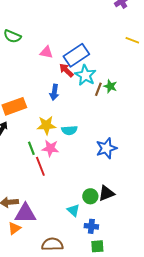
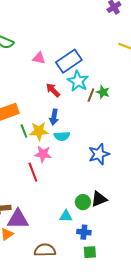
red arrow: (66, 70) -> (53, 90), moved
blue arrow: (54, 92) -> (54, 117), moved
green line: (31, 148) -> (24, 131), moved
cyan triangle: (73, 210) -> (66, 216), turned -40

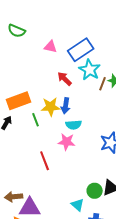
yellow star: (39, 131) -> (51, 107), moved
pink star: (43, 154) -> (67, 142), moved
cyan triangle: (66, 216) -> (78, 205), turned 40

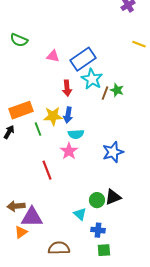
red arrow: (65, 79) -> (67, 88), turned -140
pink star: (67, 142) -> (69, 151), turned 30

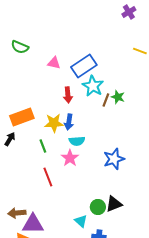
green line: (38, 129) -> (43, 146), moved

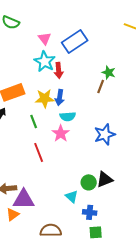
pink triangle: (54, 63) -> (45, 38), turned 40
cyan star: (93, 86) -> (45, 61), moved
brown line: (106, 100) -> (101, 86), moved

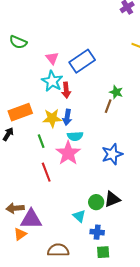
pink star: (61, 133) -> (68, 153), size x1.4

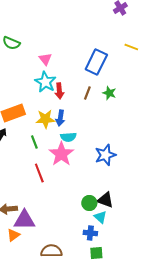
blue rectangle: (82, 61) -> (96, 62), moved, turned -30
brown line: (108, 106) -> (87, 93), moved
black triangle: (112, 199) -> (105, 200), turned 42
cyan triangle: (79, 216) -> (100, 217), moved

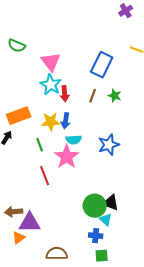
pink triangle: (45, 59) -> (51, 62), size x1.5
blue star: (105, 155) -> (109, 145), moved
green circle: (89, 203) -> (95, 206), size x1.5

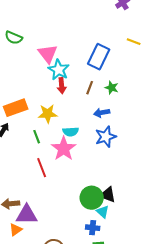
cyan star: (51, 85) -> (59, 70), moved
blue arrow: (66, 121) -> (102, 113), moved, turned 70

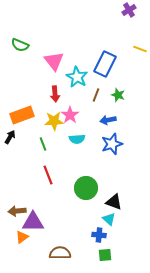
cyan star: (59, 70) -> (77, 77), moved
red arrow: (62, 86) -> (55, 94), moved
pink star: (64, 149) -> (70, 115), moved, size x0.7
green circle: (92, 198) -> (86, 188), moved

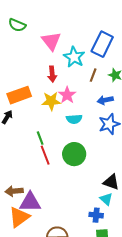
green line: (43, 144) -> (40, 138), moved
green circle: (86, 188) -> (74, 154), moved
orange triangle: (22, 237) -> (19, 217), size x1.6

